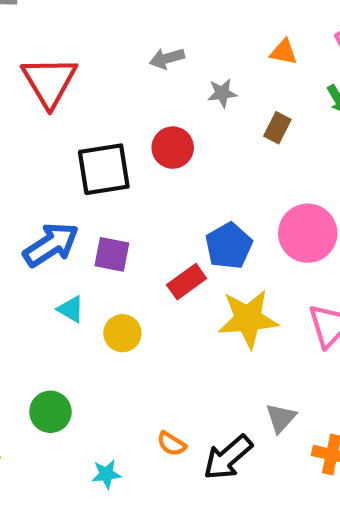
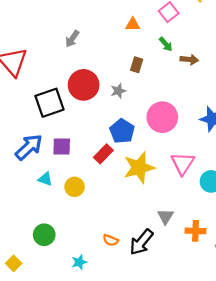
gray arrow: (167, 58) -> (72, 39), turned -30
gray star: (222, 93) -> (118, 91), moved
red circle: (173, 148) -> (84, 85), size x1.4

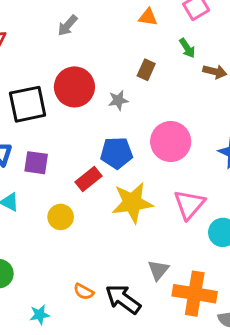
blue pentagon: (122, 131) -> (116, 153), turned 30
yellow circle: (75, 187) -> (61, 217), moved
orange cross: (196, 231) -> (195, 294), size x1.6
black arrow: (141, 242) -> (123, 299), turned 80

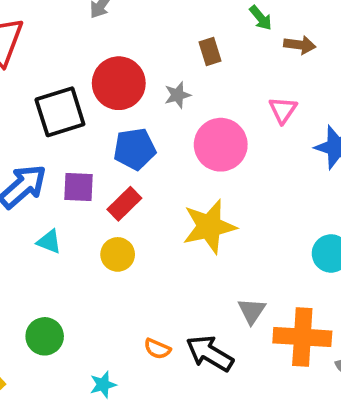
brown rectangle: (146, 70) -> (210, 52), turned -36
pink circle: (171, 142) -> (221, 145), moved
blue pentagon: (116, 153) -> (135, 149), moved
red rectangle: (89, 179) -> (124, 204), moved
pink triangle: (189, 204) -> (283, 110), moved, size x0.7

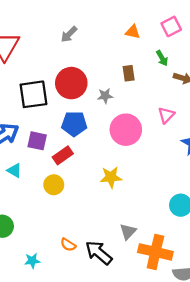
yellow star: (209, 227) -> (111, 177), size x0.7

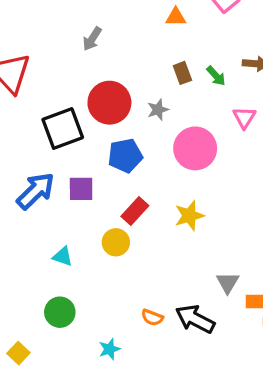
green arrow: (162, 58) -> (216, 76), moved
red rectangle: (63, 155) -> (135, 211), moved
cyan triangle: (14, 170) -> (63, 256), moved

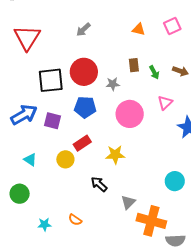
orange semicircle: (152, 317) -> (75, 220), moved
black arrow: (195, 319) -> (99, 184), moved, size x0.7

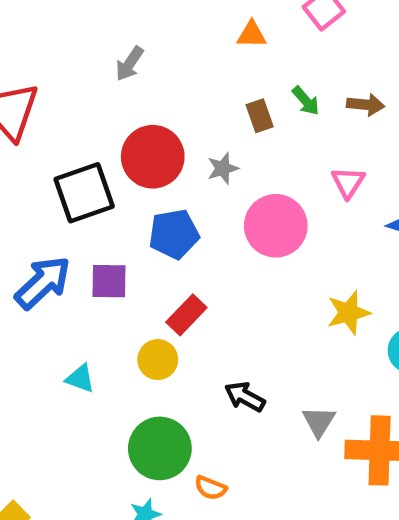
green arrow: (154, 72) -> (306, 101), moved
yellow star: (115, 155) -> (348, 313), moved
green circle: (20, 194) -> (160, 448), moved, size x1.4

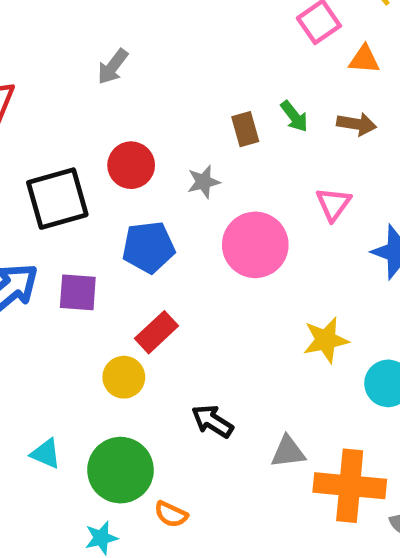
orange triangle: (252, 34) -> (364, 59), moved
red circle: (153, 157) -> (131, 165), size x0.7
cyan triangle: (80, 379) -> (46, 454), moved
gray triangle: (319, 422) -> (288, 452), turned 48

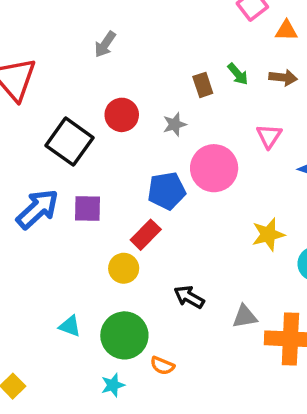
black square: (57, 199) -> (70, 142), turned -36
blue pentagon: (148, 247) -> (167, 191), moved

